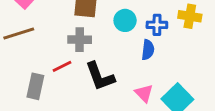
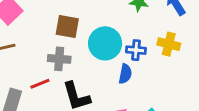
cyan circle: (125, 20) -> (105, 43), size x1.5

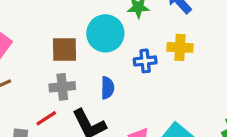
cyan circle: (105, 43) -> (105, 33), moved
blue semicircle: (125, 74) -> (107, 88), moved

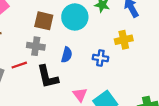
yellow cross: (180, 47) -> (124, 40), turned -30
blue cross: (145, 61) -> (100, 58), moved

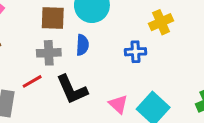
blue semicircle: (67, 55) -> (82, 45), moved

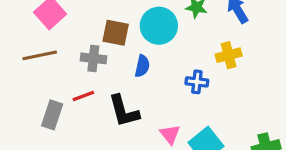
gray cross: (49, 53) -> (93, 58), moved

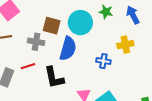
blue semicircle: (142, 66) -> (68, 49), size x1.6

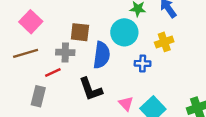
cyan circle: (80, 23) -> (124, 32), moved
red line: (28, 66) -> (53, 73), moved

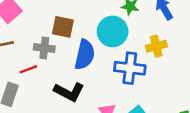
blue cross: (143, 63) -> (130, 68), size x1.6
black L-shape: (91, 89) -> (69, 92), turned -48

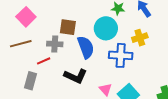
blue semicircle: (85, 55) -> (86, 47), turned -30

